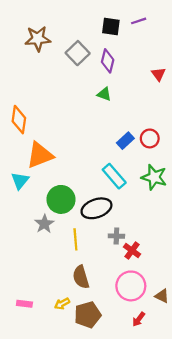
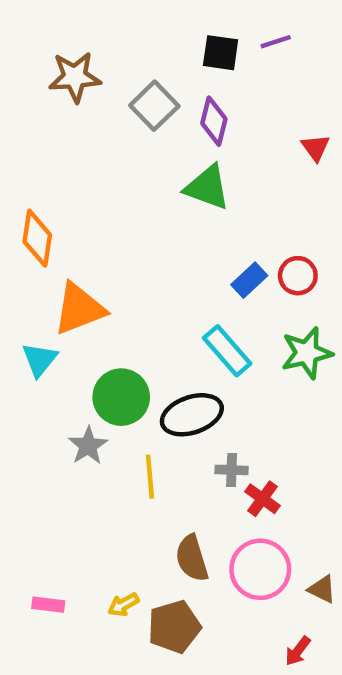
green triangle: (104, 94) -> (207, 187), size x1.6
green star: (154, 177) -> (307, 353), turned -30
brown semicircle: (81, 277) -> (192, 558), moved
red arrow: (139, 319) -> (298, 651), moved

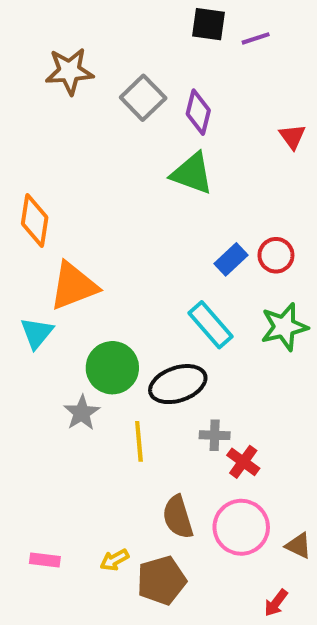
black square: (221, 53) -> (208, 24), moved

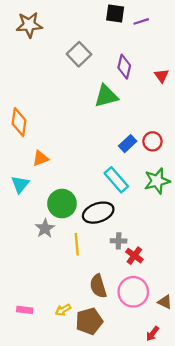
brown star: (69, 71) -> (29, 25), moved
purple diamond: (198, 112) -> (124, 67), moved
green triangle: (192, 173) -> (106, 96), turned -35
orange triangle: (74, 286) -> (40, 158), size x0.6

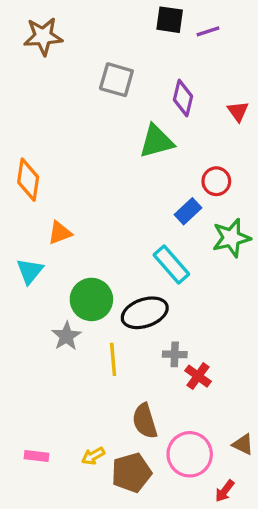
gray square: (79, 54) -> (116, 80), turned -30
red circle: (152, 141) -> (216, 181), moved
green star: (157, 181) -> (231, 238), moved
pink circle: (133, 292) -> (190, 454), moved

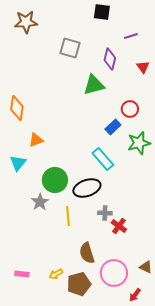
purple line: (208, 31) -> (131, 36), moved

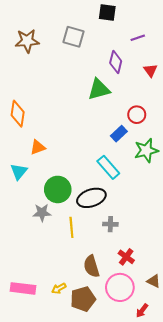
brown star: (26, 22) -> (27, 41), moved
gray square: (70, 48) -> (74, 37), moved
gray star: (40, 202) -> (42, 213), turned 30
red cross: (119, 226) -> (126, 257), moved
pink rectangle: (22, 274) -> (23, 288), size x1.6

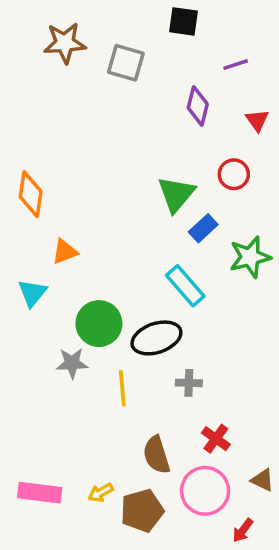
brown star: (27, 41) -> (65, 43), moved
green triangle: (99, 89) -> (176, 194), moved, turned -35
red circle: (137, 115) -> (234, 174), moved

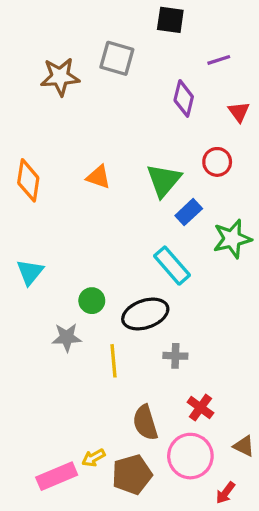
brown star: (65, 43) -> (60, 77), moved
orange triangle: (65, 252) -> (98, 177), moved, turned 40
green circle: (99, 324) -> (92, 301), size x0.6
pink rectangle: (40, 493) -> (57, 476), moved, turned -30

